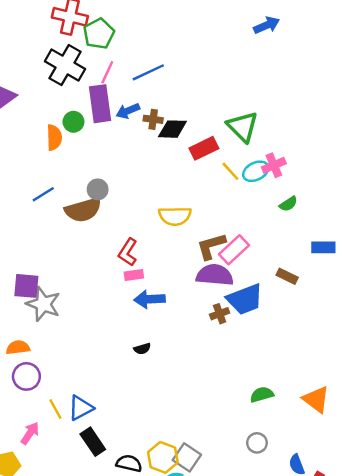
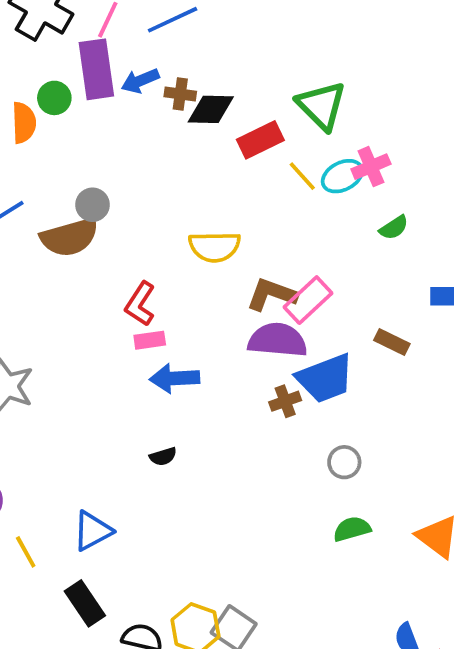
brown L-shape: (211, 246) -> (272, 294), turned 36
blue triangle: (81, 408) -> (92, 531), moved
gray circle: (257, 443) -> (344, 462), moved

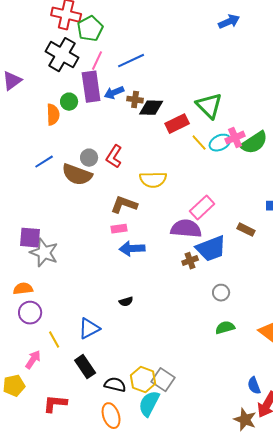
green semicircle: (394, 228) -> (254, 143), moved, size x1.8
brown semicircle: (70, 237) -> (77, 175), turned 36
brown L-shape: (272, 294) -> (124, 205), moved
red L-shape: (140, 304) -> (114, 157), moved
black semicircle: (163, 457) -> (126, 302), moved

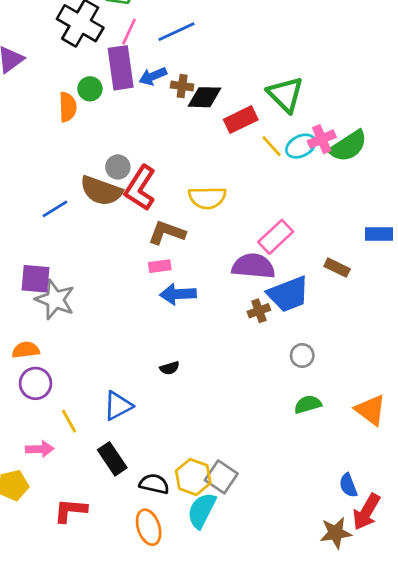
red L-shape: (114, 157) -> (140, 188), moved, size x1.4
blue line: (44, 162) -> (55, 209), moved
pink arrow: (33, 360) -> (40, 449), turned 54
brown star: (245, 420) -> (336, 533), turned -30

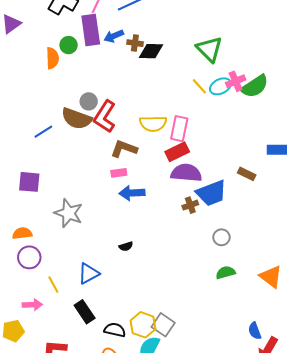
red rectangle: (241, 120) -> (177, 152), moved
pink rectangle: (276, 237) -> (179, 129), moved, turned -35
gray star: (55, 300) -> (69, 213), moved

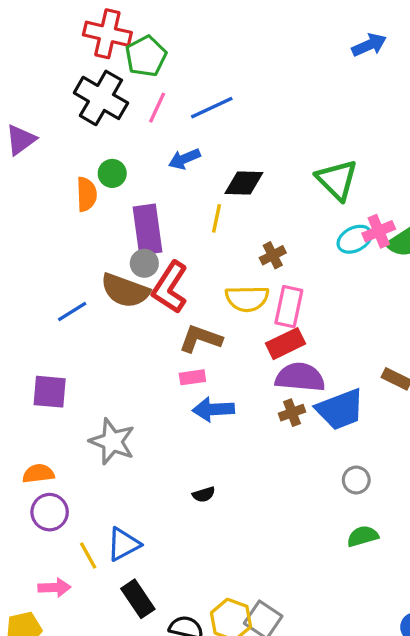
purple rectangle: (91, 30) -> (148, 230), moved
brown cross: (135, 43) -> (273, 255), moved, turned -35
yellow line: (199, 86) -> (217, 218), moved, turned 54
brown cross: (190, 205) -> (292, 413), moved
blue triangle: (89, 274) -> (123, 544), moved

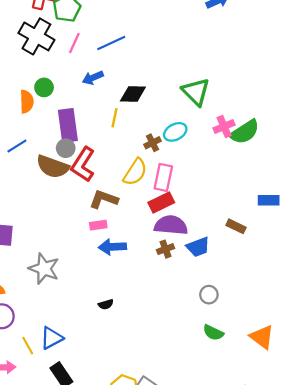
cyan ellipse: (355, 239) -> (175, 132), moved
yellow semicircle: (247, 299) -> (135, 172), turned -56
blue line: (72, 311) -> (17, 146), moved
blue trapezoid: (340, 409) -> (198, 247), size x0.7
green semicircle: (363, 536) -> (213, 333), turned -138

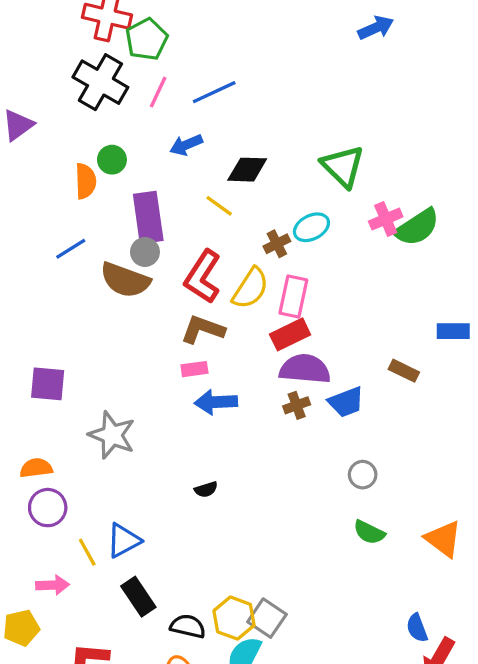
yellow line: (115, 118) -> (219, 206), turned -66
red L-shape: (83, 164) -> (203, 277), moved

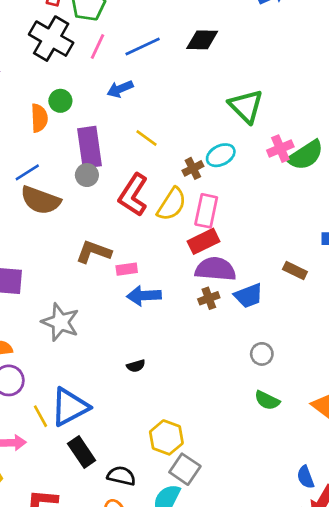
black diamond: (247, 170) -> (202, 40), moved
brown semicircle: (125, 280) -> (41, 200), moved
brown L-shape: (203, 329) -> (94, 252), moved
blue triangle: (124, 541) -> (70, 407), size x1.4
yellow hexagon: (234, 618) -> (166, 437), moved

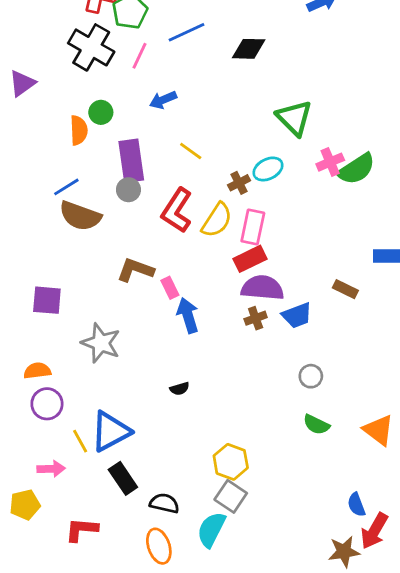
blue line: (143, 47) -> (186, 32), moved
pink rectangle: (127, 269) -> (170, 288), turned 72
blue arrow: (144, 296) -> (188, 315), turned 76
yellow hexagon: (166, 437) -> (231, 462), moved

